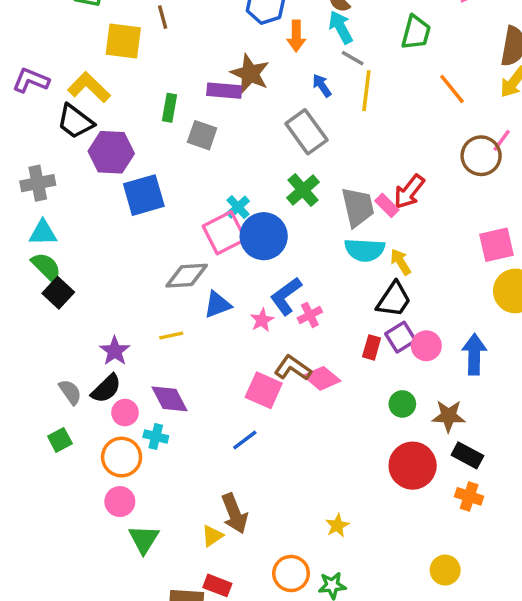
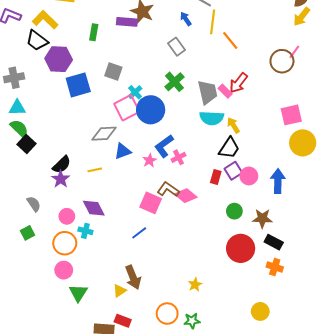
orange line: (452, 89) -> (230, 40), moved
gray rectangle: (306, 132) -> (176, 47), size x0.7
gray square: (202, 135) -> (113, 72), moved
black semicircle: (106, 389) -> (62, 165), moved

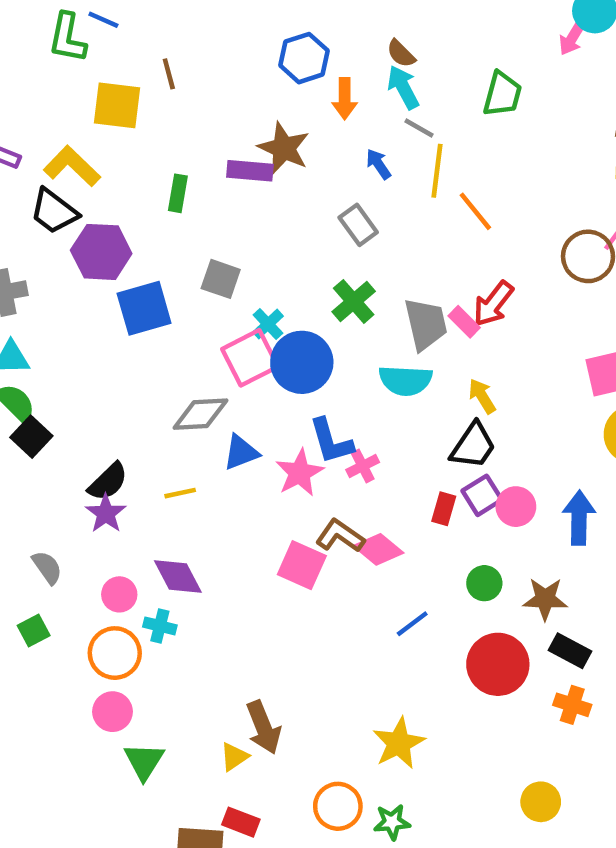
cyan semicircle: (212, 118) -> (405, 380), moved
blue L-shape: (164, 146) -> (331, 441), turned -70
pink star: (150, 160) -> (300, 473), size x1.5
blue line: (139, 233) -> (412, 624), moved
yellow star: (195, 285) -> (399, 743), size x1.6

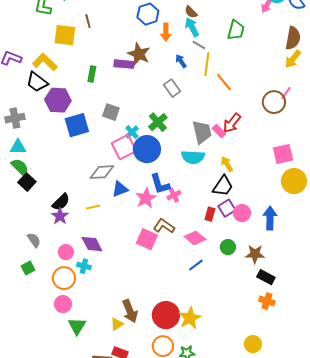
green cross: (354, 301) -> (158, 122), moved
pink diamond: (378, 549) -> (195, 238), moved
red circle: (498, 664) -> (166, 315), moved

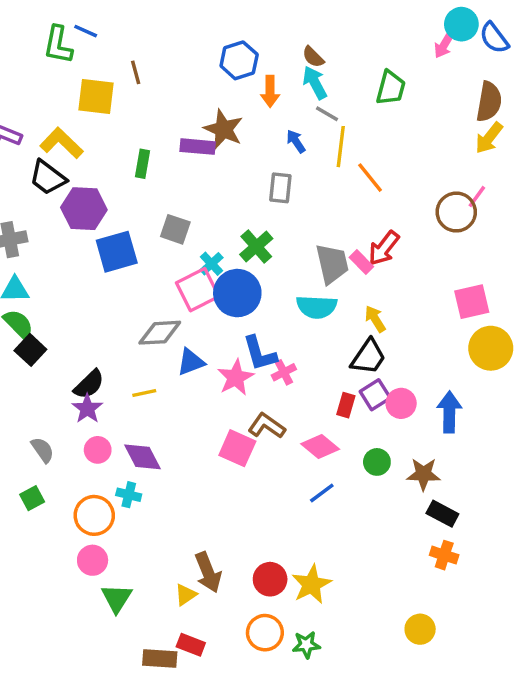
gray rectangle: (172, 88) -> (280, 188), turned 42
pink circle: (66, 252) -> (98, 450), moved
red circle: (166, 315) -> (270, 579), size x0.7

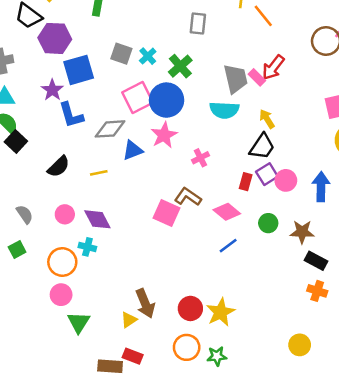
cyan cross: (211, 264) -> (148, 56), moved
blue L-shape: (260, 353) -> (71, 115), moved
pink star: (236, 378) -> (164, 135), moved
purple star: (87, 409) -> (52, 90), moved

